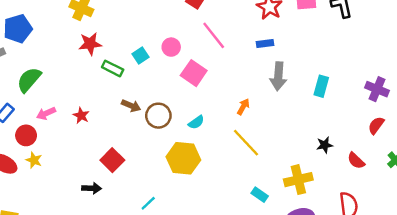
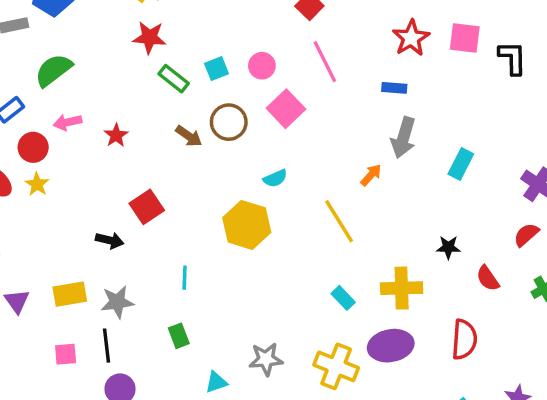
orange arrow: (243, 107) -> (371, 175), moved
brown circle: (158, 116) -> (229, 122), moved
cyan line: (148, 203) -> (185, 278), turned -56

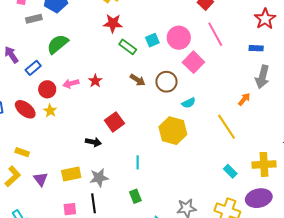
pink circle: (262, 66) -> (179, 38), size x1.5
pink arrow: (68, 122) -> (71, 84), moved
brown circle: (229, 122) -> (166, 82), moved

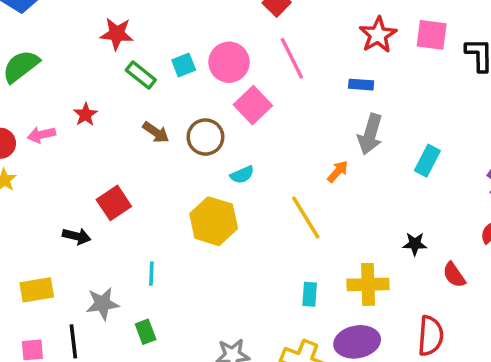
red star: (95, 81) -> (86, 115), moved
cyan rectangle: (230, 171) -> (310, 294), turned 48
gray star: (99, 178) -> (102, 304), moved

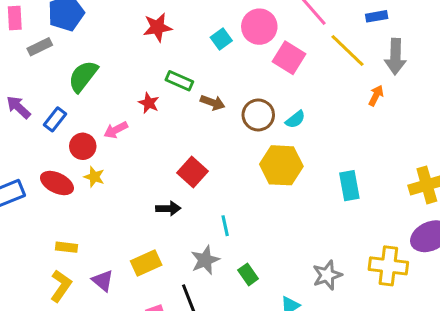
green rectangle: (141, 75) -> (179, 81), moved
brown circle: (205, 137) -> (258, 115), moved
yellow line: (306, 218) -> (347, 50), moved
cyan line: (151, 274) -> (225, 226), moved
cyan rectangle: (310, 294) -> (349, 186), moved, size x1.4

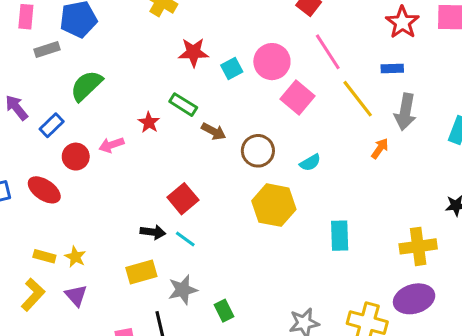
red star: (157, 27) -> (193, 52), moved
cyan semicircle: (295, 119) -> (310, 163), moved
yellow star: (94, 177) -> (75, 257), moved
cyan line: (225, 226) -> (185, 239), moved, turned -50
yellow rectangle: (146, 263) -> (141, 272), moved

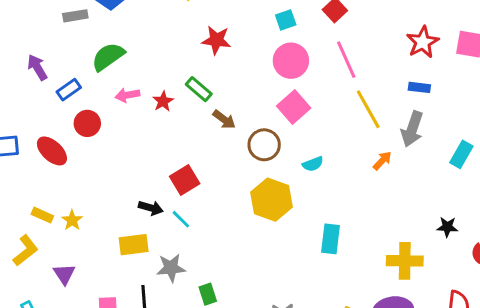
cyan square: (232, 68) -> (286, 20), moved
blue rectangle: (392, 68) -> (419, 87), moved
pink square: (298, 98) -> (294, 107), moved
pink arrow: (111, 145) -> (127, 95), moved
purple triangle: (76, 295) -> (64, 274), moved

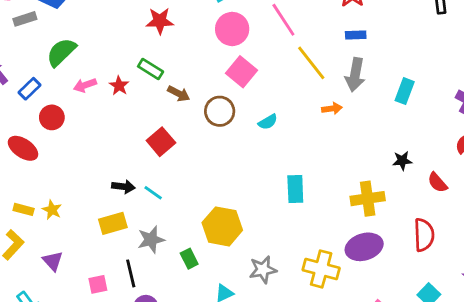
orange arrow: (382, 161) -> (332, 109), turned 48
red square: (185, 180) -> (161, 142), moved
yellow hexagon: (272, 200) -> (222, 226), moved

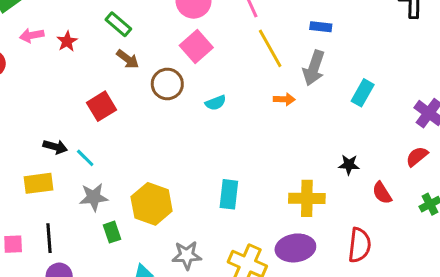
green rectangle: (151, 69) -> (118, 24), moved
cyan rectangle: (295, 189) -> (229, 194), moved
gray star: (151, 240) -> (94, 197), moved

